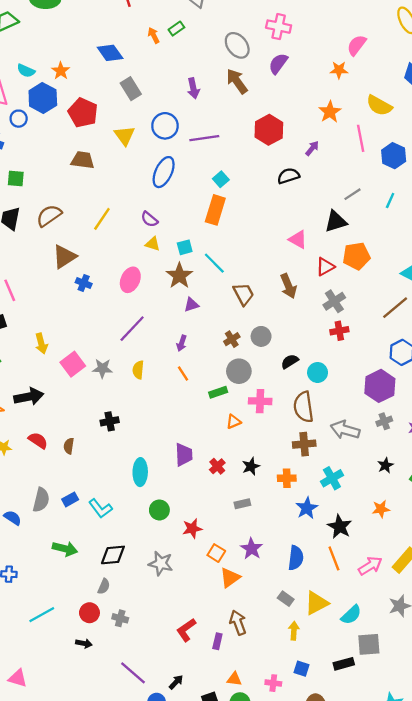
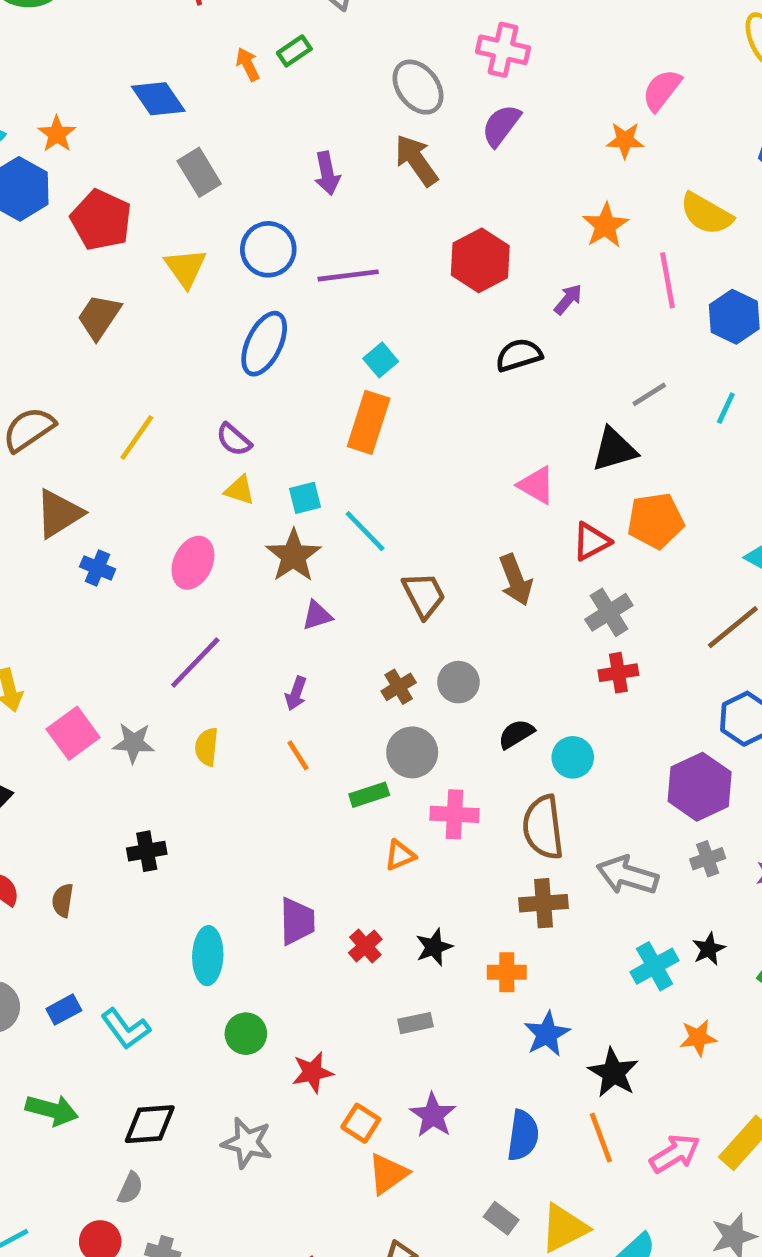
brown trapezoid: (83, 160) -> (99, 317), turned -65
cyan cross: (332, 478) -> (654, 966), moved

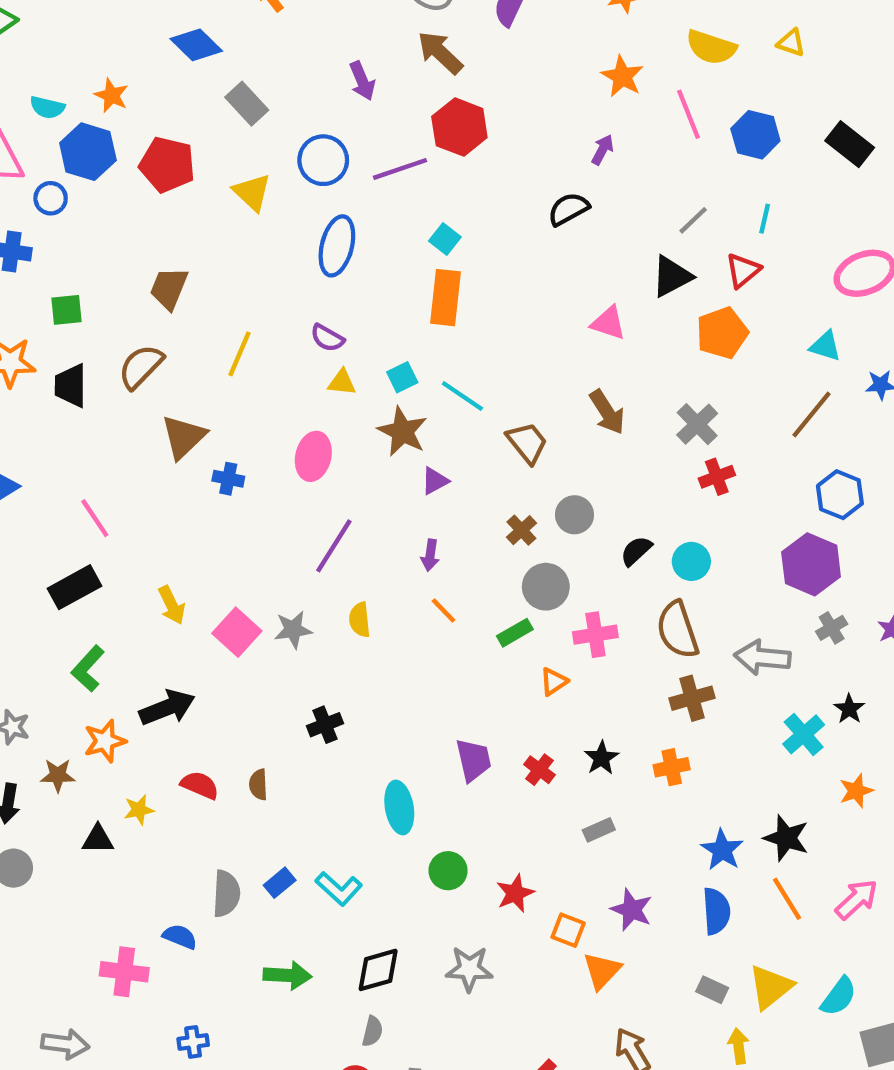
red hexagon: (480, 260) -> (459, 127), moved
brown trapezoid: (99, 317) -> (169, 288), moved
red triangle: (591, 541) -> (743, 270), moved
blue star: (547, 1034) -> (722, 850), moved

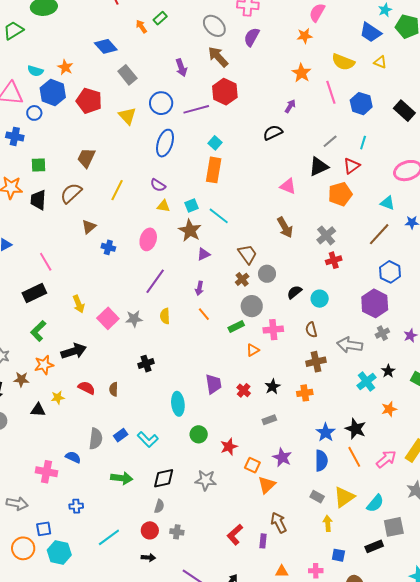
brown triangle: (184, 437) -> (89, 227), size x0.7
brown trapezoid: (527, 443) -> (248, 254), moved
brown semicircle: (678, 630) -> (311, 330), size x0.6

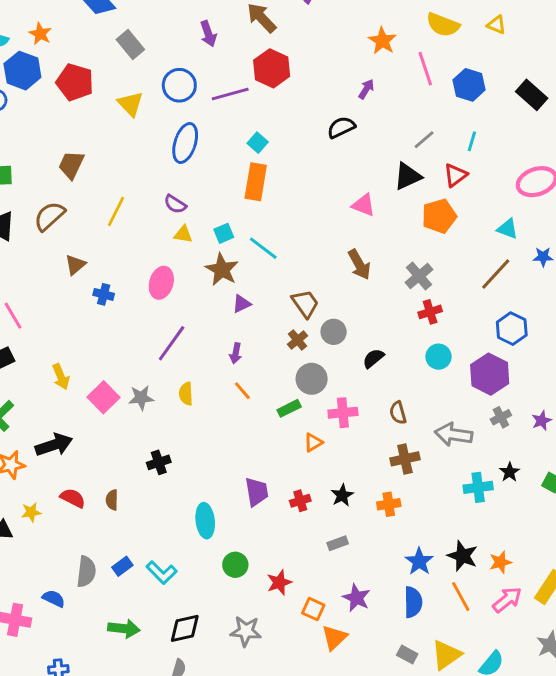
cyan circle: (320, 299) -> (438, 357), moved
cyan cross: (366, 382) -> (478, 487), turned 30
red cross: (244, 390) -> (300, 501), turned 32
orange star: (389, 409) -> (500, 562), moved

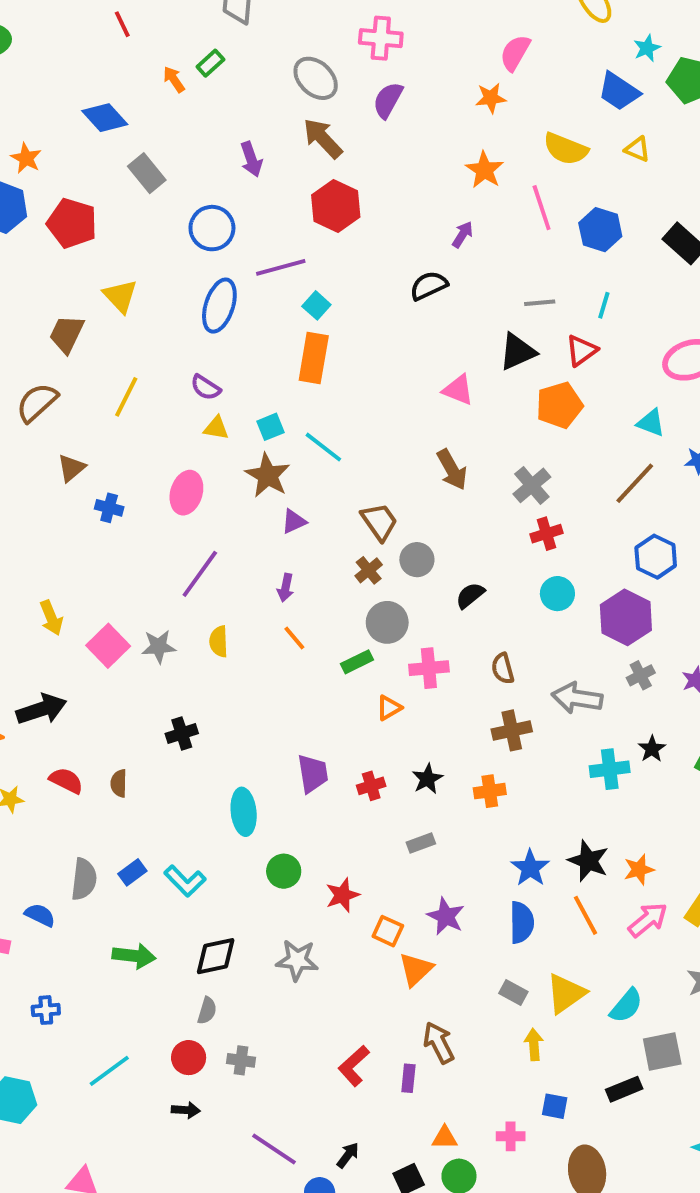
purple line: (230, 94) -> (281, 267), moved
yellow triangle: (131, 104) -> (120, 296), moved
gray line: (424, 140) -> (540, 303), turned 35

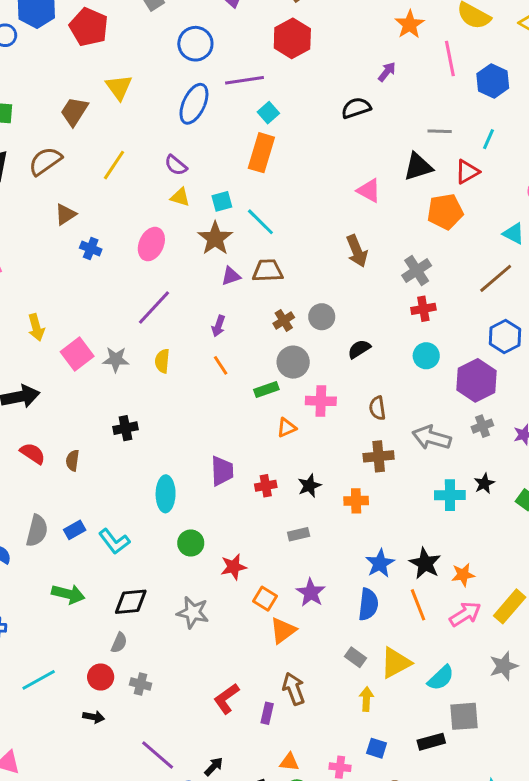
brown trapezoid: (379, 522) -> (268, 271), moved, turned -64

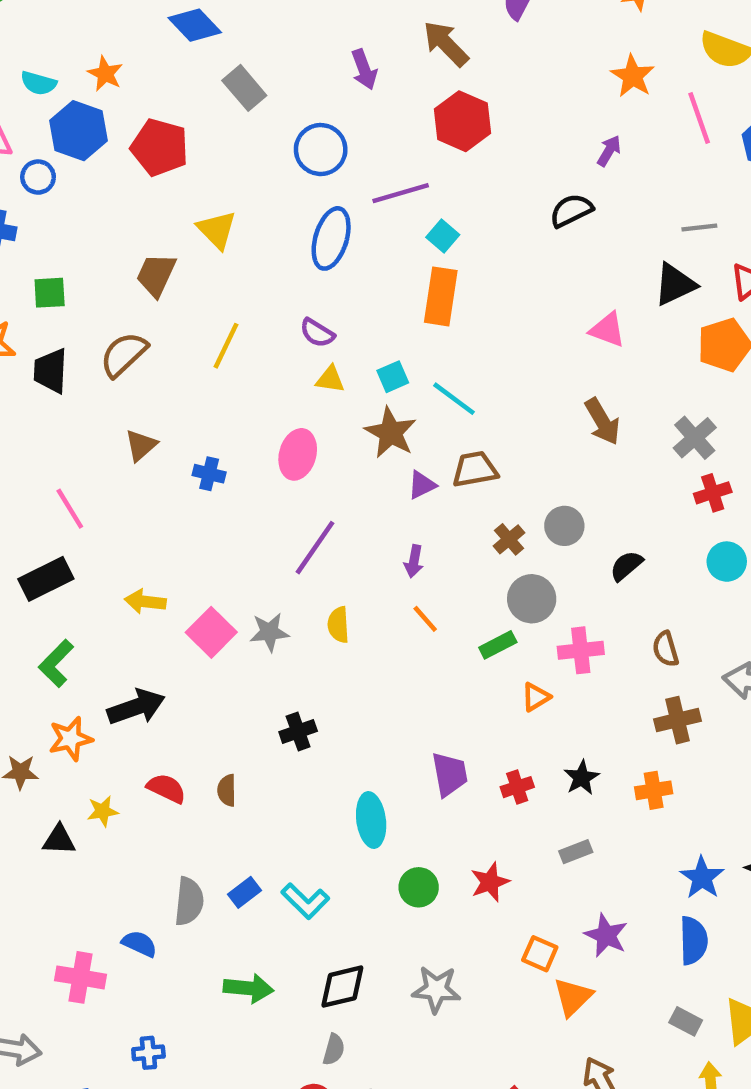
brown triangle: (66, 214) -> (141, 445), moved
yellow arrow: (36, 327) -> (145, 602), turned 120
red star: (234, 567) -> (490, 882), moved

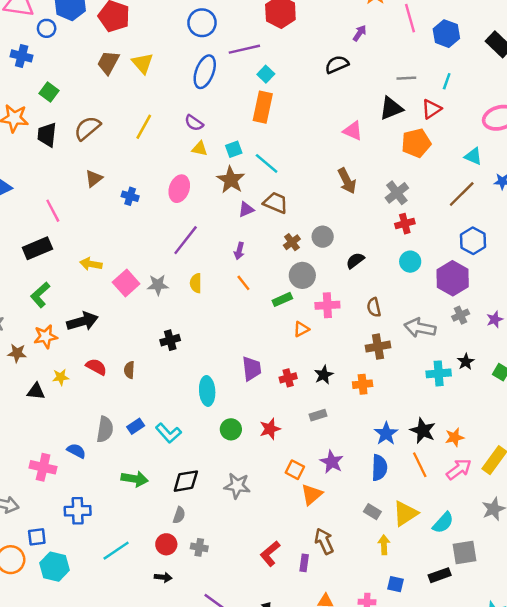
brown trapezoid: (156, 275) -> (108, 63), moved
green square: (50, 293) -> (49, 92), turned 36
brown trapezoid: (475, 469) -> (276, 203), turned 30
blue cross: (148, 1053) -> (78, 511), size x1.5

